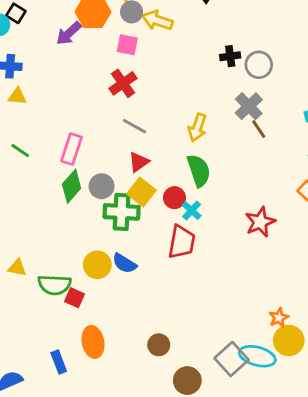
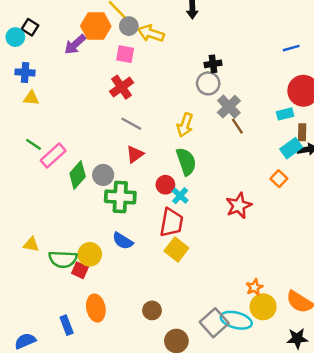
gray circle: (259, 65) -> (208, 83), moved
pink rectangle: (72, 149) -> (53, 155), moved, turned 30
yellow square: (142, 192) -> (176, 249), moved
yellow circle: (97, 265) -> (90, 254), moved

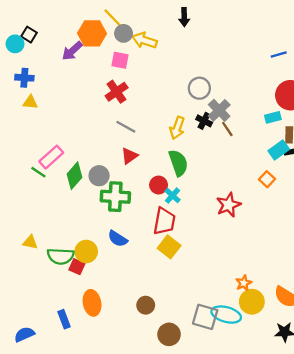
black cross: (213, 64) -> (204, 121), moved, turned 35
green line: (34, 144) -> (38, 172), moved
gray square: (214, 323) -> (205, 317), turned -32

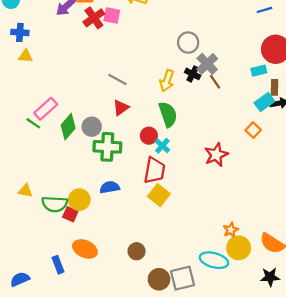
red cross: (117, 92) -> (94, 18), moved
blue semicircle: (118, 239) -> (110, 187), turned 138
orange ellipse: (92, 303) -> (85, 249), turned -55
gray square: (205, 317) -> (183, 278), moved, turned -30

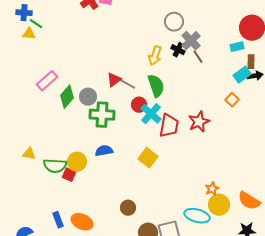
gray line: (117, 80) -> (127, 84), moved
green line: (33, 123) -> (36, 24), moved
cyan cross: (162, 146) -> (151, 114), size x1.5
red trapezoid: (154, 170) -> (169, 126), moved
orange ellipse: (85, 249) -> (82, 222), moved

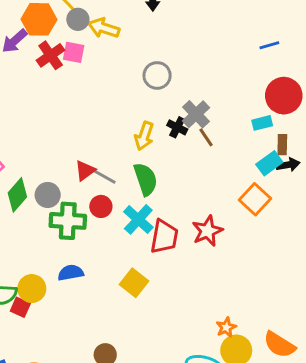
gray circle: (174, 22) -> (157, 75), moved
orange square: (232, 100) -> (255, 199), size x1.5
red circle: (139, 105) -> (101, 206), moved

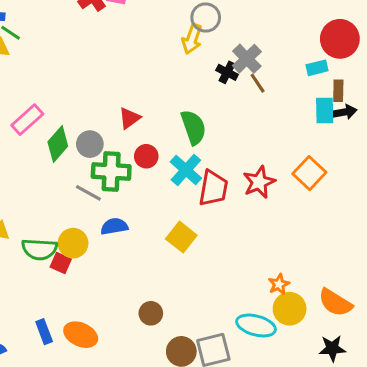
yellow arrow: (144, 136) -> (192, 39), moved
cyan rectangle: (269, 163) -> (325, 111), turned -55
gray line: (104, 176) -> (88, 193), moved
orange square: (255, 199) -> (309, 173), moved

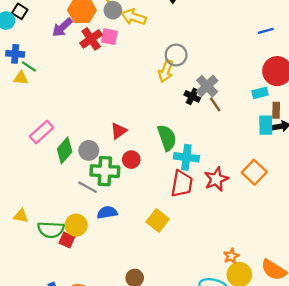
cyan cross: (186, 170) -> (186, 157), moved, turned -35

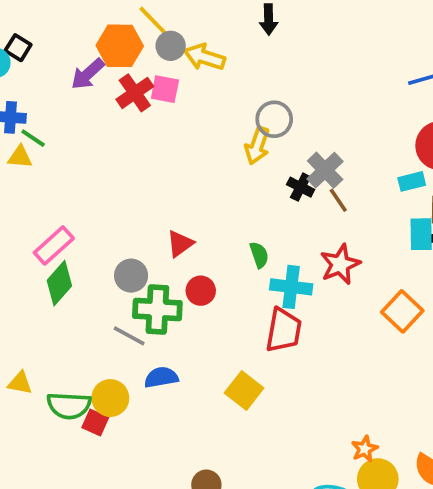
green semicircle: (167, 138) -> (259, 255), size x0.6
green diamond: (65, 150) -> (59, 283), moved
red star: (216, 179) -> (340, 264), moved

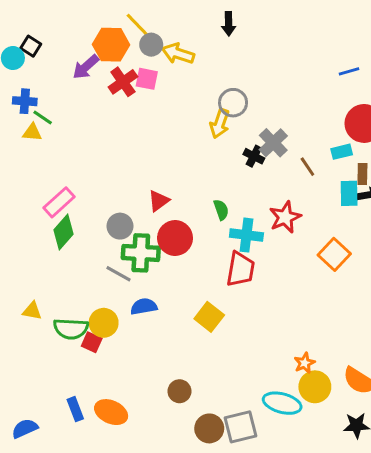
brown line: (338, 200) -> (307, 167), moved
red circle: (201, 291) -> (175, 238), size x1.5

